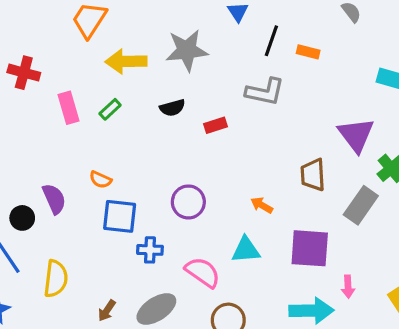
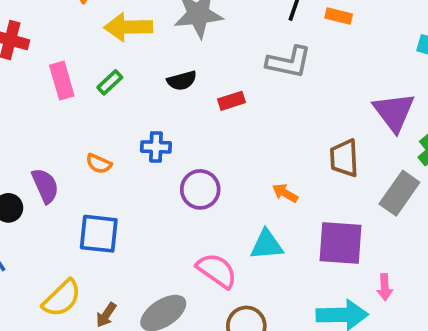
blue square: (120, 216) -> (99, 234), moved
blue cross: (150, 250) -> (156, 147), moved
yellow semicircle: (56, 279) -> (62, 298), moved, turned 39

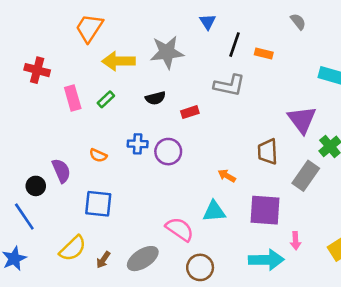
purple circle: (200, 189) -> (168, 152), moved

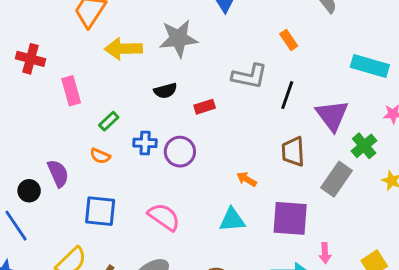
black line: (234, 45) -> (287, 95), moved
orange rectangle: (264, 53) -> (289, 40), turned 42
green rectangle: (106, 99) -> (109, 121), moved
pink semicircle: (180, 229) -> (164, 217), moved

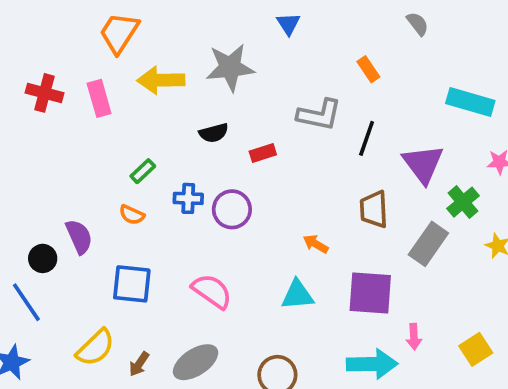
pink rectangle: (71, 91) -> (99, 98), moved

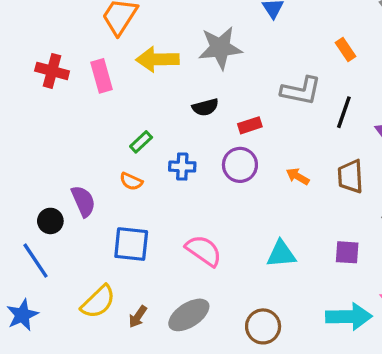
purple circle: (232, 209) -> (240, 165), moved
orange arrow: (316, 244) -> (298, 176), moved
purple square: (370, 293) -> (347, 252), size x0.6

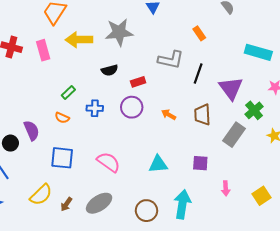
cyan arrow: (349, 317) -> (182, 204), moved, turned -80

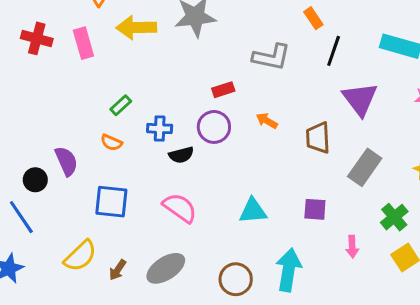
black semicircle: (110, 70) -> (181, 155), moved
black line: (198, 73) -> (334, 51), moved
green cross: (254, 110) -> (394, 217), moved
orange arrow: (169, 115) -> (267, 121), moved

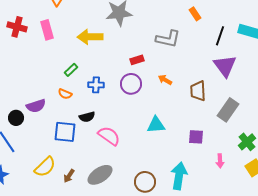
yellow arrow: (136, 28) -> (90, 37), moved
black line: (334, 51) -> (220, 36), moved
black semicircle: (181, 155) -> (87, 117), moved
purple semicircle: (66, 161) -> (36, 106), turned 96
cyan triangle: (253, 211) -> (156, 125), moved

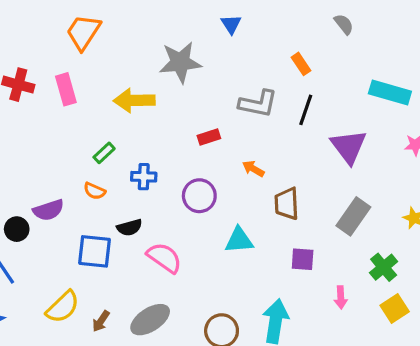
black line: (220, 36) -> (306, 110), moved
purple circle: (131, 84) -> (199, 196), moved
brown trapezoid: (198, 91) -> (287, 204), moved

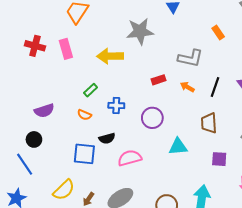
black line: (306, 110) -> (215, 87), moved
orange arrow: (253, 169) -> (187, 87), moved
purple semicircle: (48, 210) -> (44, 111), moved
pink semicircle: (164, 258) -> (130, 158), turned -50

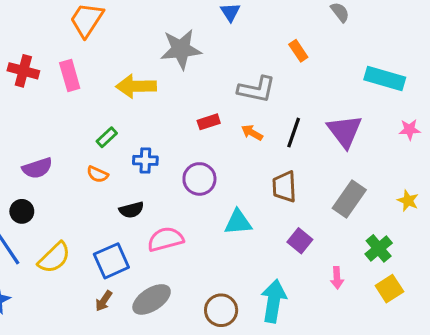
blue square: (84, 154) -> (111, 261), moved, turned -30
purple square: (219, 159) -> (300, 241), turned 35
yellow semicircle: (64, 190) -> (54, 258), moved

